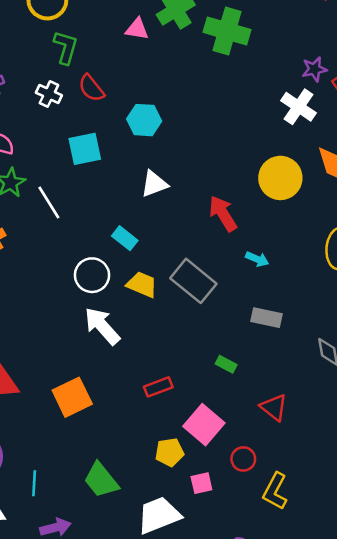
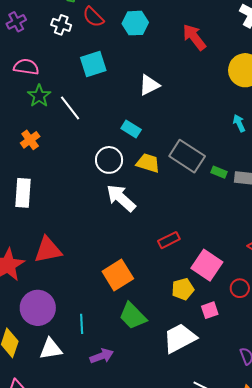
cyan hexagon: (144, 120) -> (135, 23), moved
red arrow: (223, 214) -> (194, 37), moved
cyan arrow: (257, 259) -> (239, 123), moved, turned -132
green rectangle: (226, 364) -> (219, 172), moved
orange square: (72, 397) -> (118, 275), moved

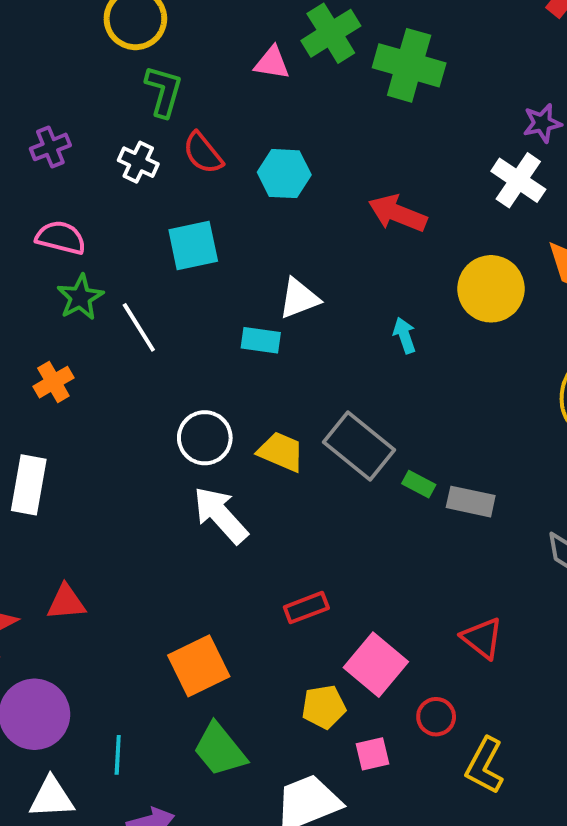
red arrow: (194, 37) -> (397, 213), turned -36
cyan arrow: (239, 123) -> (405, 335), moved
cyan rectangle: (131, 129) -> (261, 340), moved, turned -30
red triangle: (48, 250) -> (66, 602), size x0.7

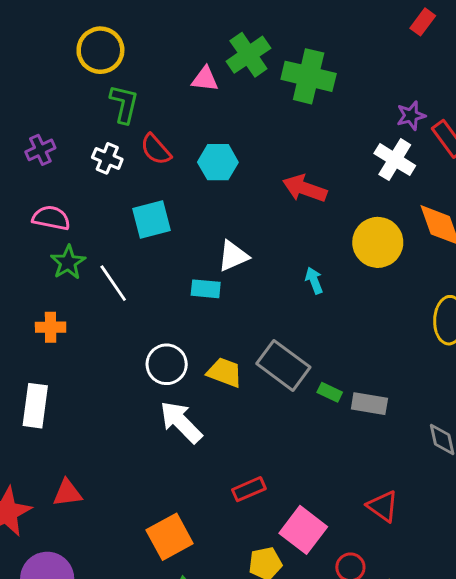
orange cross: (53, 382) -> (51, 327), turned 32

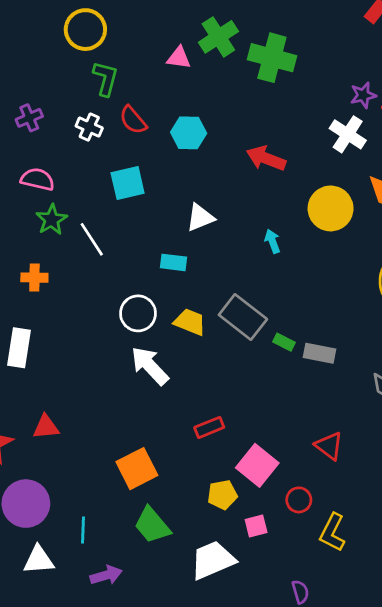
cyan rectangle: (206, 289) -> (173, 262), moved

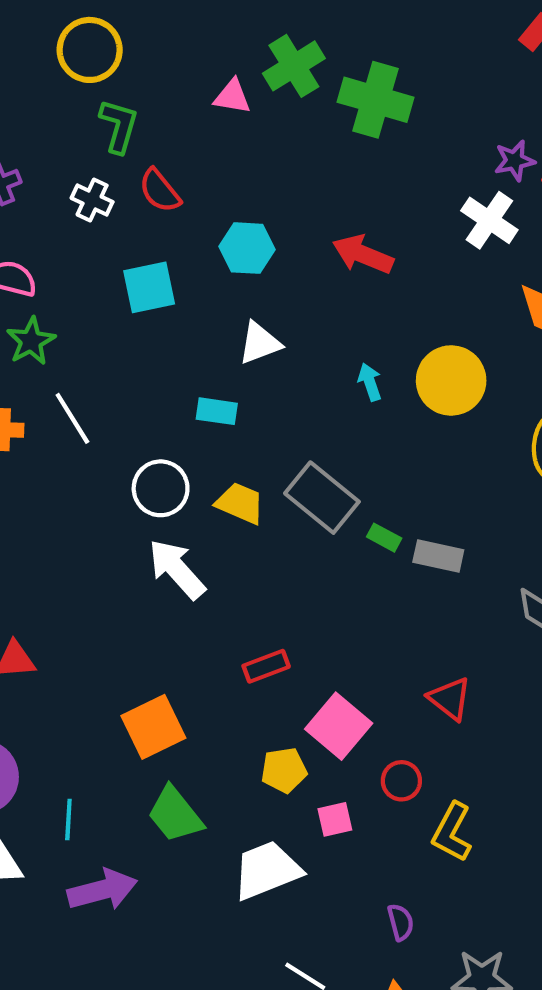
cyan hexagon: (189, 133) -> (247, 248), moved
yellow circle: (331, 208) -> (451, 380), moved
white line: (92, 239) -> (72, 418), moved
purple arrow: (106, 575) -> (102, 890), size x1.4

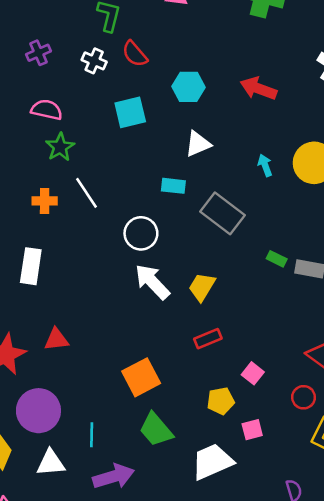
gray rectangle: (322, 498) -> (223, 213), moved
yellow trapezoid: (240, 503) -> (202, 287), moved, turned -80
pink square: (339, 726) -> (253, 373), size x0.6
red circle: (401, 781) -> (304, 397), moved

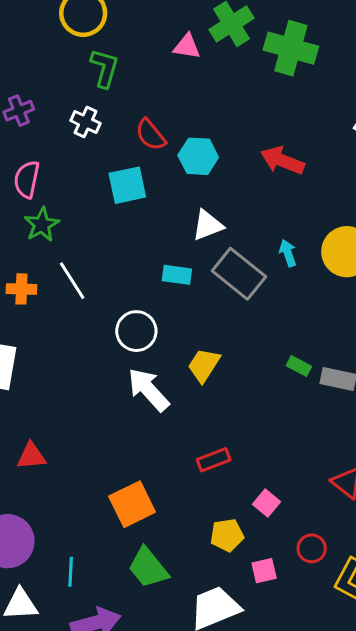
red semicircle: (135, 54) -> (151, 135), moved
pink semicircle: (47, 110) -> (27, 179), turned -92
gray rectangle: (223, 213) -> (239, 274), moved
yellow trapezoid: (202, 287) -> (204, 365), moved
red circle: (304, 397) -> (312, 548), moved

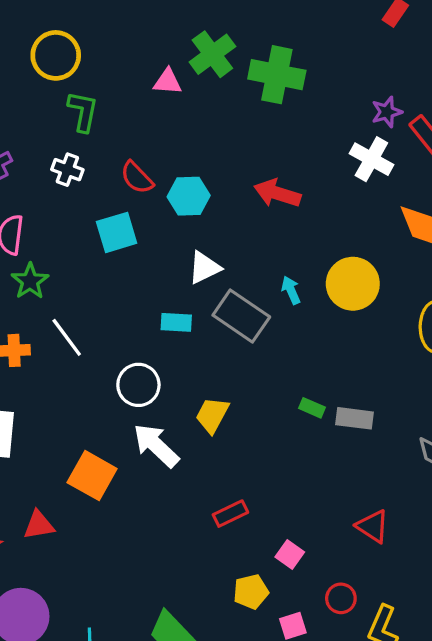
orange square: (132, 504) -> (92, 476), moved, turned -30

